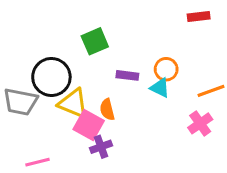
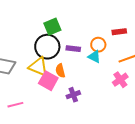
red rectangle: (199, 17) -> (119, 32), moved
black circle: (51, 77) -> (47, 47), moved
purple cross: (101, 147) -> (73, 95), moved

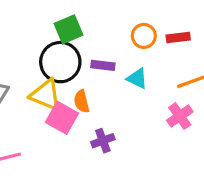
orange circle: (98, 45) -> (144, 36), moved

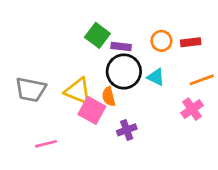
green square: (69, 29) -> (97, 35), turned -30
black circle: (60, 62) -> (124, 71), moved
purple rectangle: (103, 65) -> (121, 46), moved

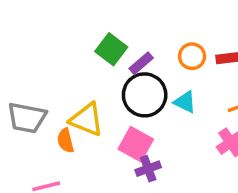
purple rectangle: (121, 46) -> (141, 63), turned -48
orange semicircle: (109, 97) -> (66, 141), moved
pink square: (92, 110) -> (136, 144), moved

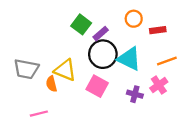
orange circle: (192, 56) -> (134, 19), moved
cyan triangle: (185, 102) -> (129, 59), size x1.6
purple cross: (148, 169) -> (135, 94), moved, turned 35

